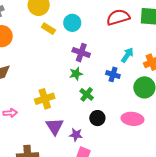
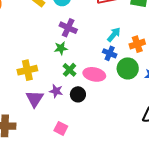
blue cross: (113, 74) -> (110, 53), moved
pink ellipse: (132, 119) -> (94, 74), moved
purple star: (76, 135) -> (56, 91), moved

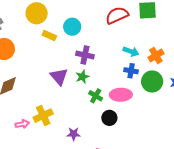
cyan arrow: (114, 35) -> (131, 52), turned 84
yellow cross: (27, 70) -> (43, 116), moved
purple star: (56, 91) -> (74, 134), moved
purple triangle: (35, 99) -> (59, 76), moved

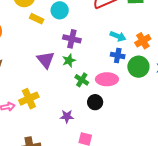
purple star: (74, 134) -> (67, 116), moved

